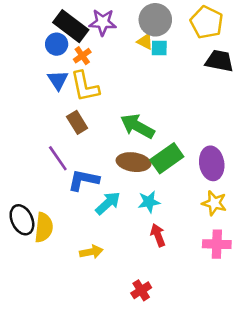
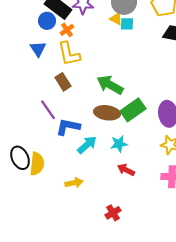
blue triangle: (58, 80) -> (38, 49), moved
red arrow: (158, 235) -> (126, 170), turned -42

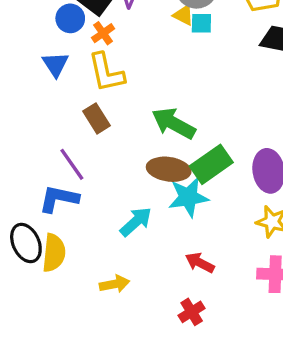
blue L-shape: (68, 127) -> (59, 199), moved
cyan star: (119, 144) -> (188, 197), moved, size x1.4
red cross: (113, 213) -> (192, 312), moved

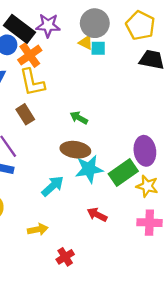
orange cross: (103, 33) -> (30, 55), size x1.5
green arrow: (174, 123) -> (79, 118), size x0.6
green rectangle: (211, 164) -> (123, 172), moved
red cross: (192, 312) -> (65, 257), moved

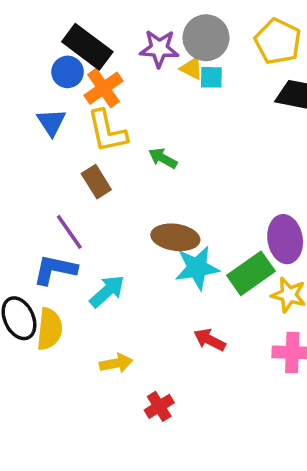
purple star: (48, 25) -> (159, 49), moved
green arrow: (79, 118) -> (163, 158), moved
cyan arrow: (53, 186) -> (107, 291), moved

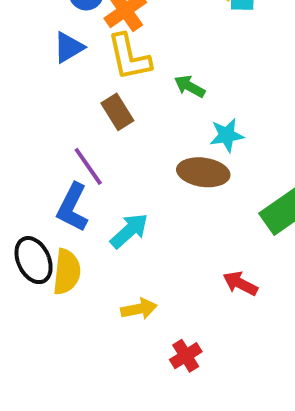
blue triangle: (51, 122) -> (69, 47), turned 32
cyan star: (197, 268) -> (227, 135), moved, size x0.7
blue L-shape: (55, 270) -> (73, 207), turned -75

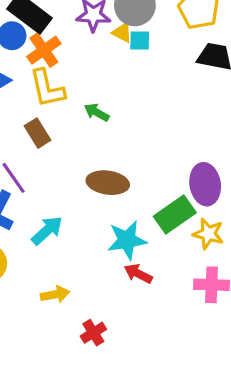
cyan star: (227, 135) -> (127, 240), moved, size x1.4

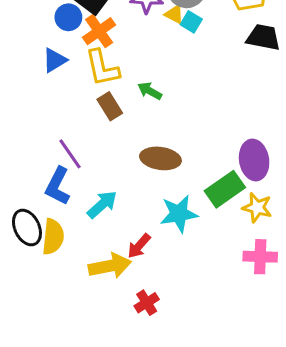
cyan square: (140, 41) -> (191, 22), turned 30
brown rectangle: (37, 133) -> (110, 106), moved
red arrow: (138, 274) -> (139, 246), moved, turned -76
yellow arrow: (55, 294) -> (110, 266), size x1.5

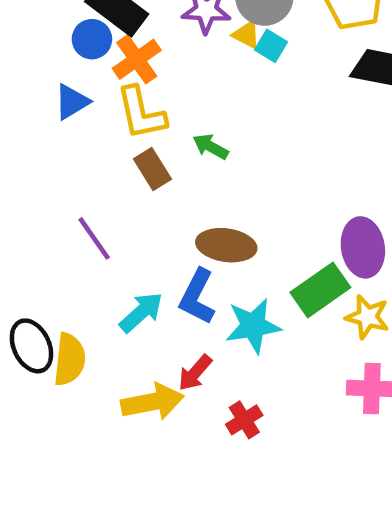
blue L-shape: (58, 186) -> (197, 297), moved
red cross: (147, 303) -> (244, 420), moved

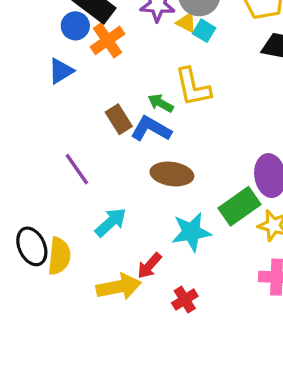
yellow L-shape: (141, 113) -> (193, 87), moved
blue L-shape: (197, 297) -> (151, 129), moved, turned 93

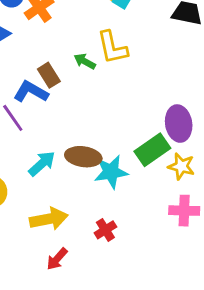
blue L-shape: (151, 129) -> (31, 92), moved
brown ellipse: (172, 174) -> (83, 157), moved
red arrow: (149, 266) -> (57, 259), moved

